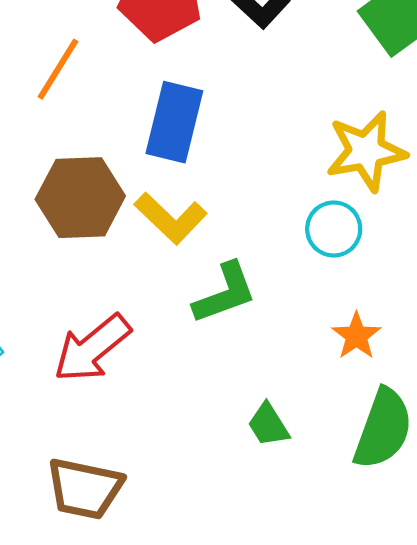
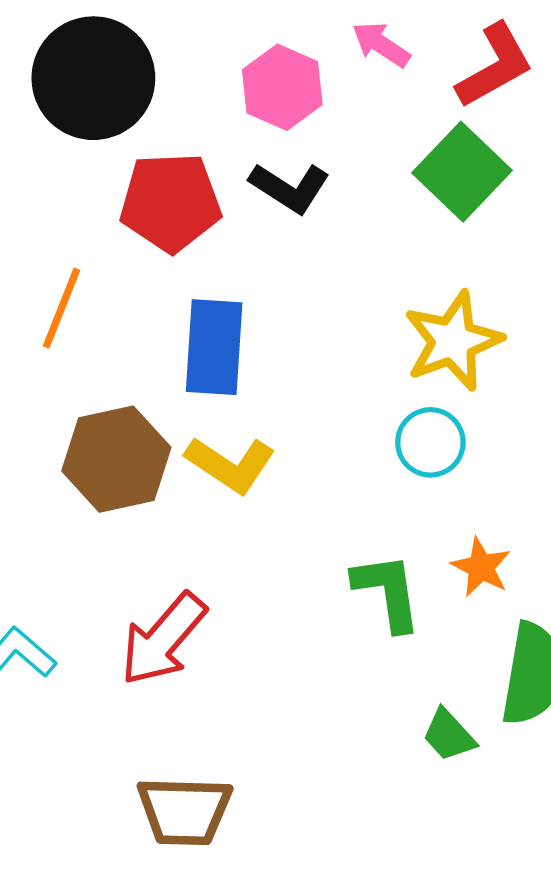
green L-shape: (225, 293) -> (388, 592), moved, turned -68
green trapezoid: (268, 425) -> (449, 735), moved

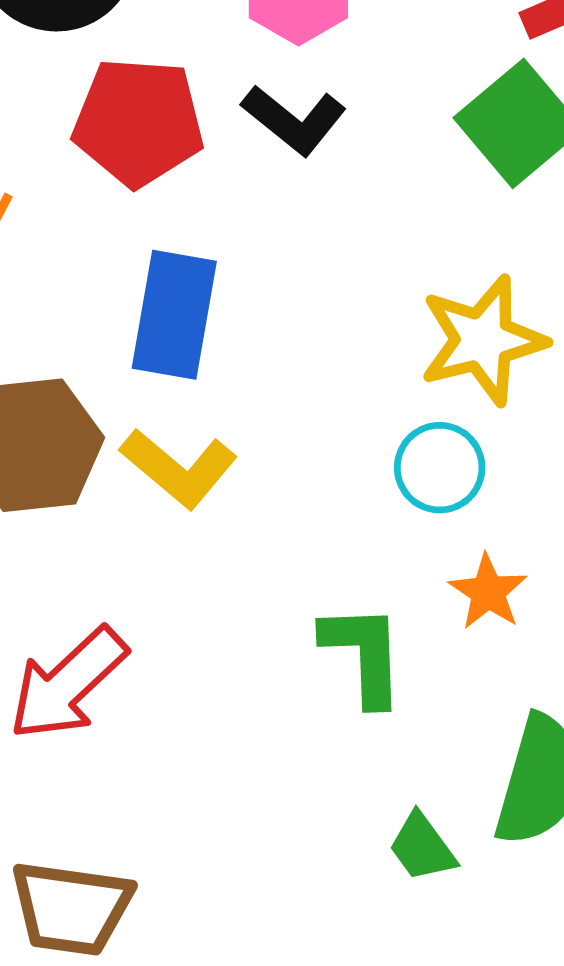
orange star: (481, 567) -> (488, 592), moved

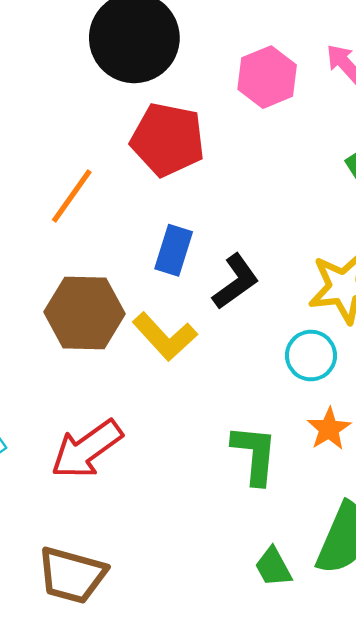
black L-shape: (294, 120) -> (236, 282), moved, turned -82
blue rectangle: (174, 315) -> (174, 250), size x0.7

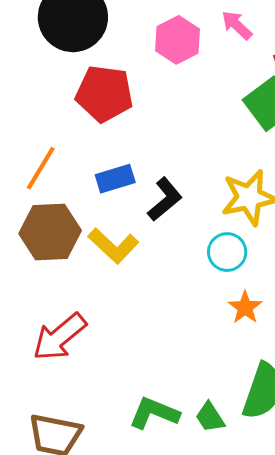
orange line: (72, 196) -> (41, 168), moved
blue rectangle: (174, 250) -> (115, 179), turned 60
green L-shape: (255, 454) -> (154, 413), moved, turned -69

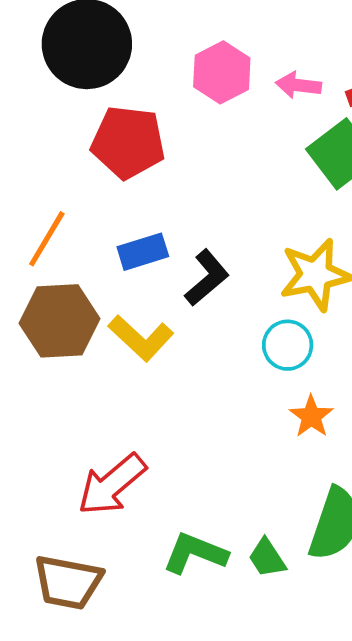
pink arrow: (237, 25) -> (298, 85), moved, turned -36
red arrow: (59, 337) -> (112, 484), moved

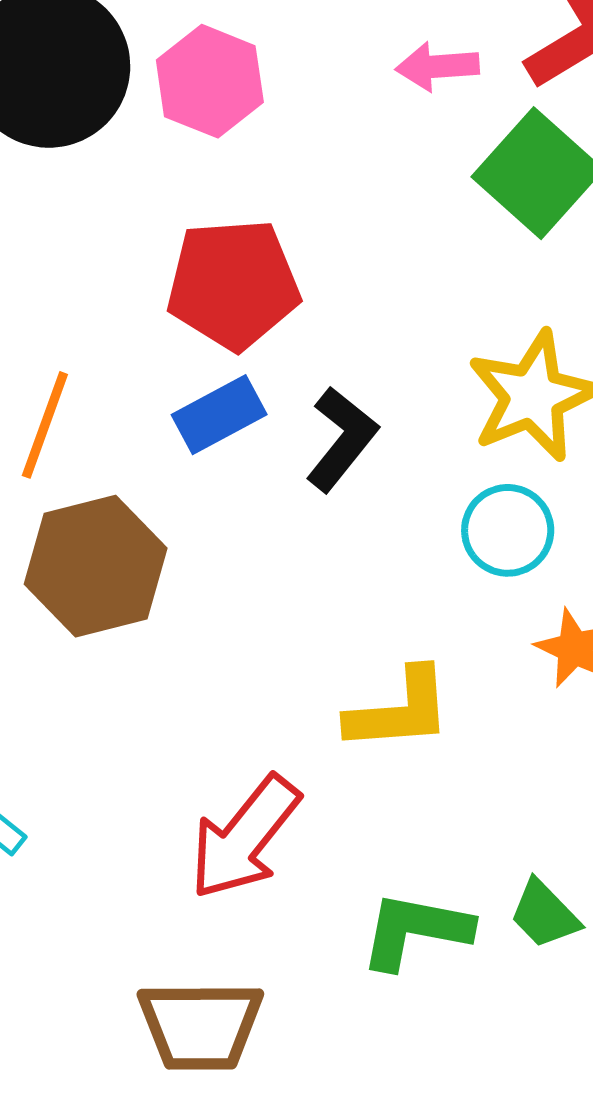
pink hexagon: (222, 72) -> (210, 81), moved
red pentagon: (128, 142) -> (233, 284), moved
yellow L-shape: (141, 338) -> (399, 710), moved, turned -36

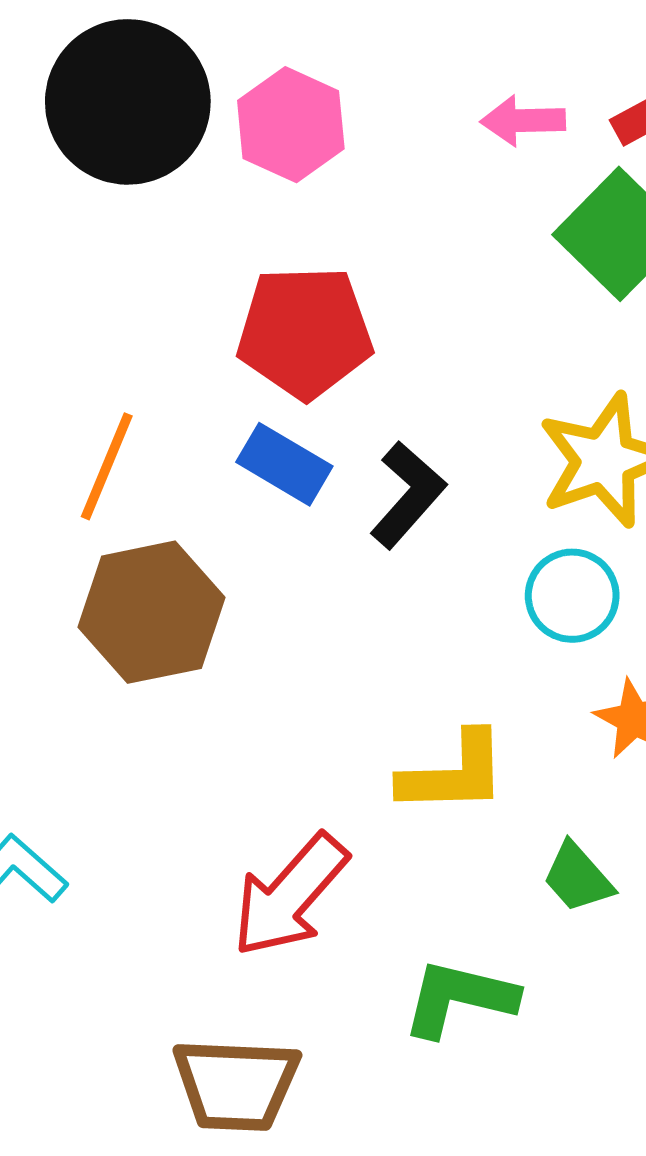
blue rectangle: (219, 415) -> (284, 464), turned 56
green trapezoid: (544, 914) -> (578, 877), moved

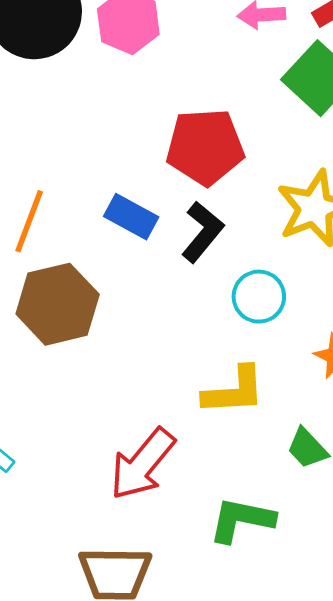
red pentagon: (305, 332) -> (205, 147), moved
cyan circle: (572, 596) -> (259, 297), moved

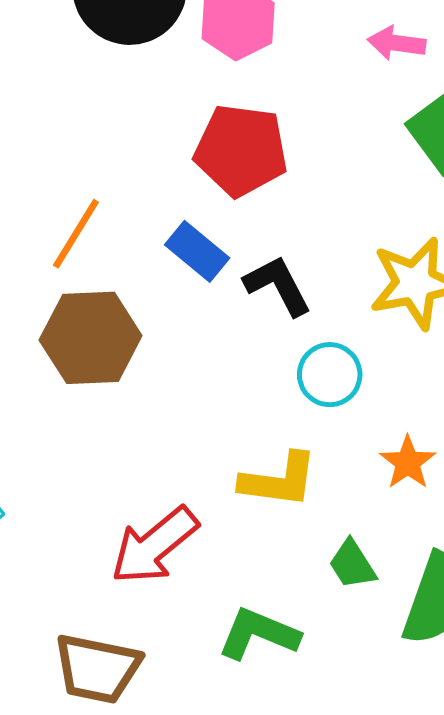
red pentagon: (205, 147) -> (241, 150), moved
black L-shape: (202, 232) -> (278, 286), turned -78

